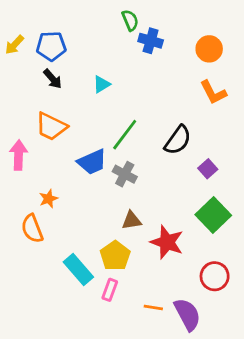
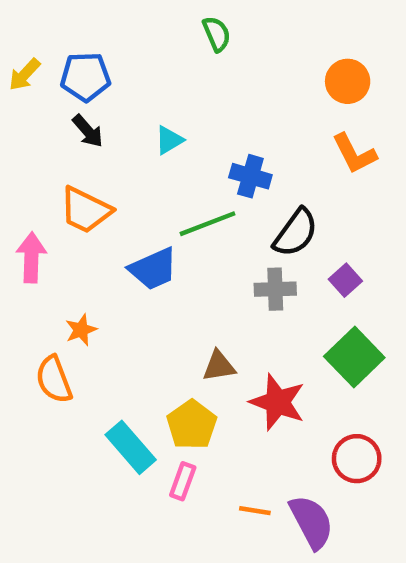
blue cross: (151, 41) -> (250, 176), moved
green line: (125, 135) -> (208, 224), turned 32
gray cross: (125, 174) -> (275, 289), moved, turned -30

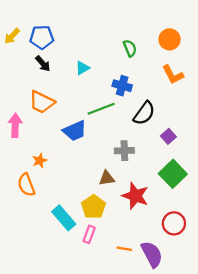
green semicircle: (217, 34) -> (130, 48), moved
gray cross: (275, 289) -> (124, 151), moved

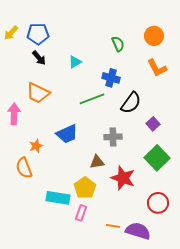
blue trapezoid: (75, 131) -> (67, 134), moved
cyan rectangle: (64, 218) -> (58, 198), turned -40
purple semicircle: (152, 254) -> (138, 231), turned -45

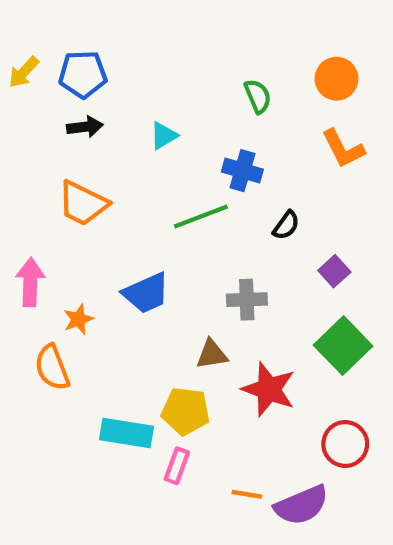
black arrow: (39, 58) -> (85, 127), turned -56
black semicircle: (131, 103) -> (286, 225), size x0.6
pink arrow: (14, 114) -> (30, 282), moved
yellow pentagon: (85, 188) -> (186, 411), turned -30
purple semicircle: (138, 231) -> (301, 505), turned 140

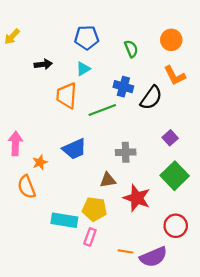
blue pentagon: (83, 74) -> (87, 38), moved
orange trapezoid: (83, 203) -> (67, 96), moved, turned 68
black semicircle: (286, 225) -> (151, 98), moved, size x1.6

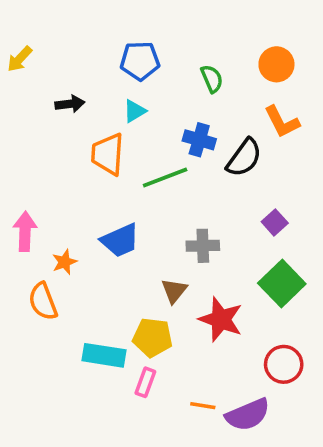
brown triangle: (108, 180) -> (174, 291), turned -42

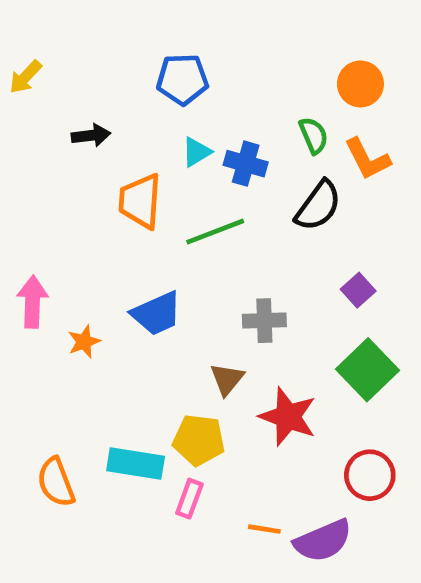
green semicircle: (212, 79) -> (314, 135), moved
cyan triangle: (135, 111) -> (196, 152), moved
blue cross: (199, 140) -> (246, 164), moved
orange semicircle: (43, 301) -> (56, 482), moved

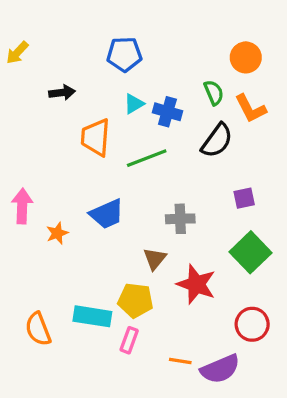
purple square: (358, 290) -> (244, 198), turned 30

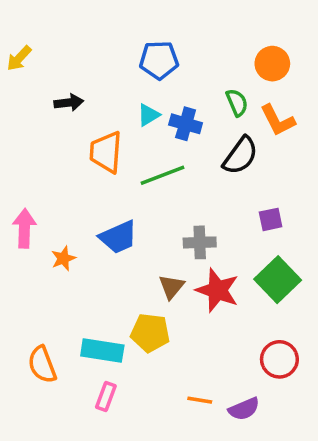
blue pentagon: (124, 54) -> (159, 60), moved
red star: (196, 284) -> (217, 290), moved
pink rectangle: (129, 340) -> (106, 397), moved
purple semicircle: (220, 369) -> (244, 409), size x0.7

